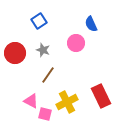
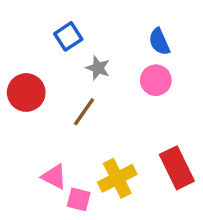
pink circle: (76, 43) -> (156, 80), moved
gray star: (43, 50) -> (98, 68), moved
brown line: (48, 75) -> (84, 112), moved

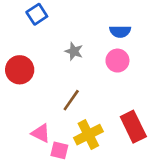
blue square: (68, 36) -> (37, 14), moved
blue semicircle: (159, 42) -> (120, 31), turned -66
brown line: (84, 112) -> (71, 100), moved

